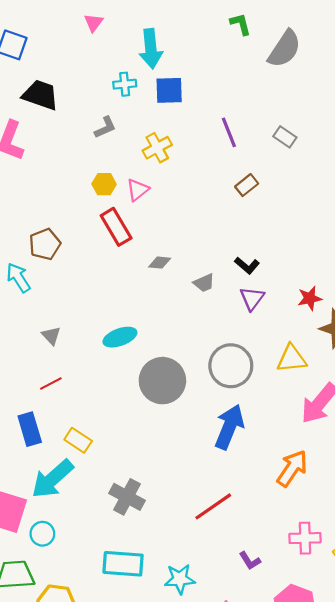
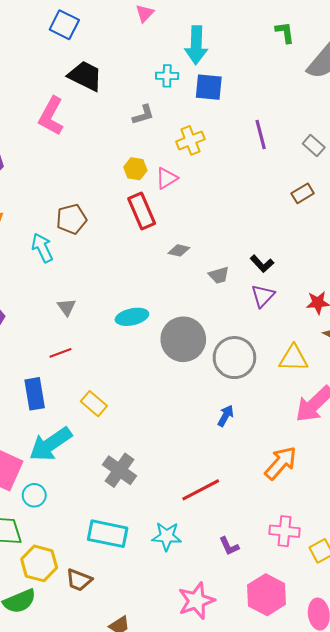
brown rectangle: (247, 185) -> (303, 193), moved
gray circle: (162, 381) -> (183, 339), moved
blue arrow: (229, 427) -> (226, 416), size x0.5
yellow rectangle: (78, 440) -> (94, 404), moved
cyan star: (180, 579) -> (167, 536), moved

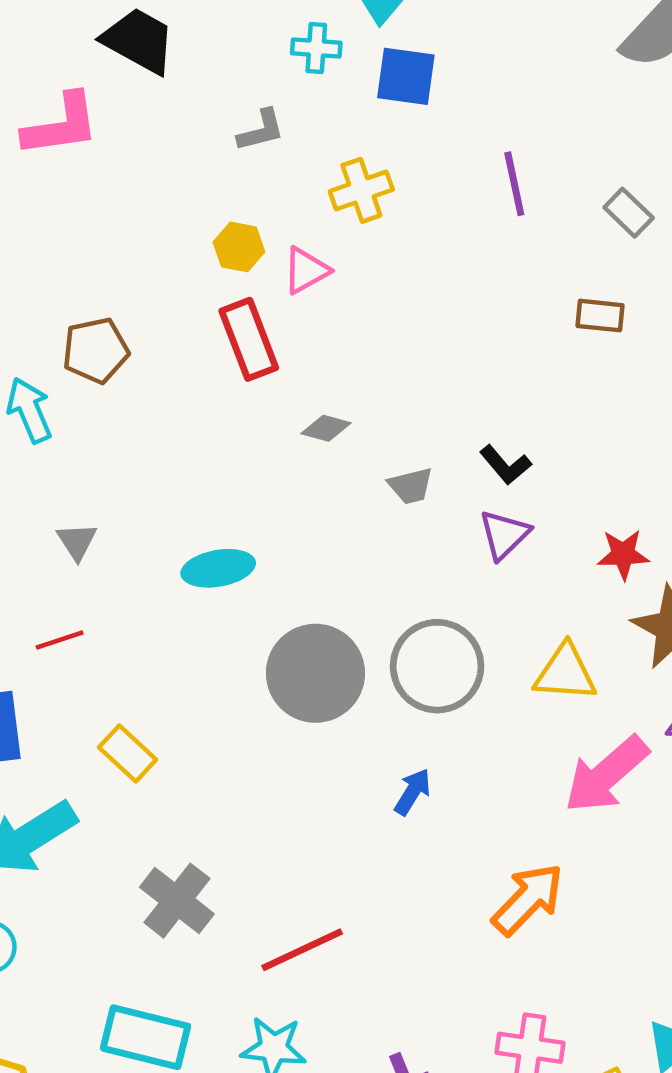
pink L-shape: (51, 116) -> (61, 125), turned -129
brown rectangle: (303, 193) -> (600, 316), turned 35
gray circle: (183, 339) -> (315, 673), moved
red line: (201, 490) -> (302, 950), moved

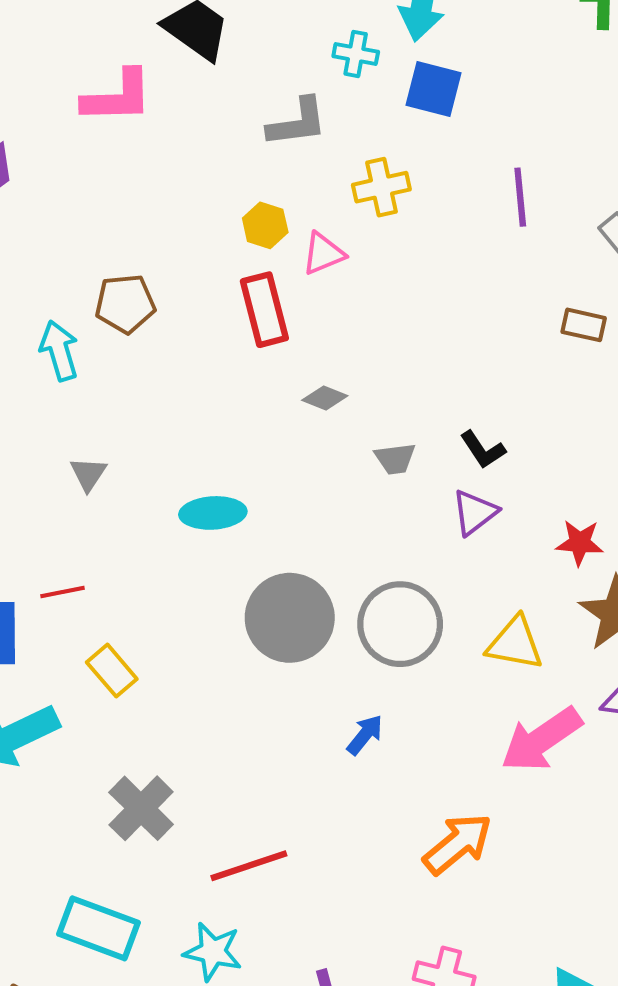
gray L-shape: (261, 130) -> (297, 122), size x1.4
red line: (60, 640) -> (62, 592), moved

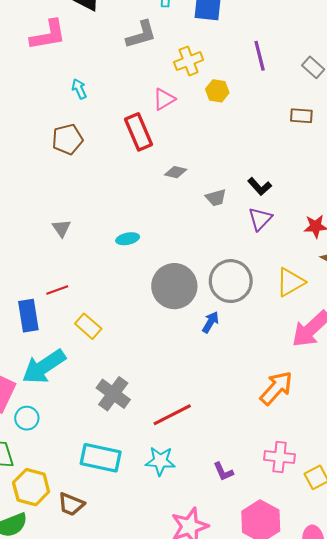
yellow hexagon: (265, 225) -> (217, 91), moved
cyan arrow: (59, 351) -> (79, 89), moved, size x0.7
cyan ellipse: (213, 513) -> (128, 239), size x0.7
yellow triangle: (515, 643) -> (290, 282), turned -32
blue arrow: (365, 735) -> (210, 322), moved

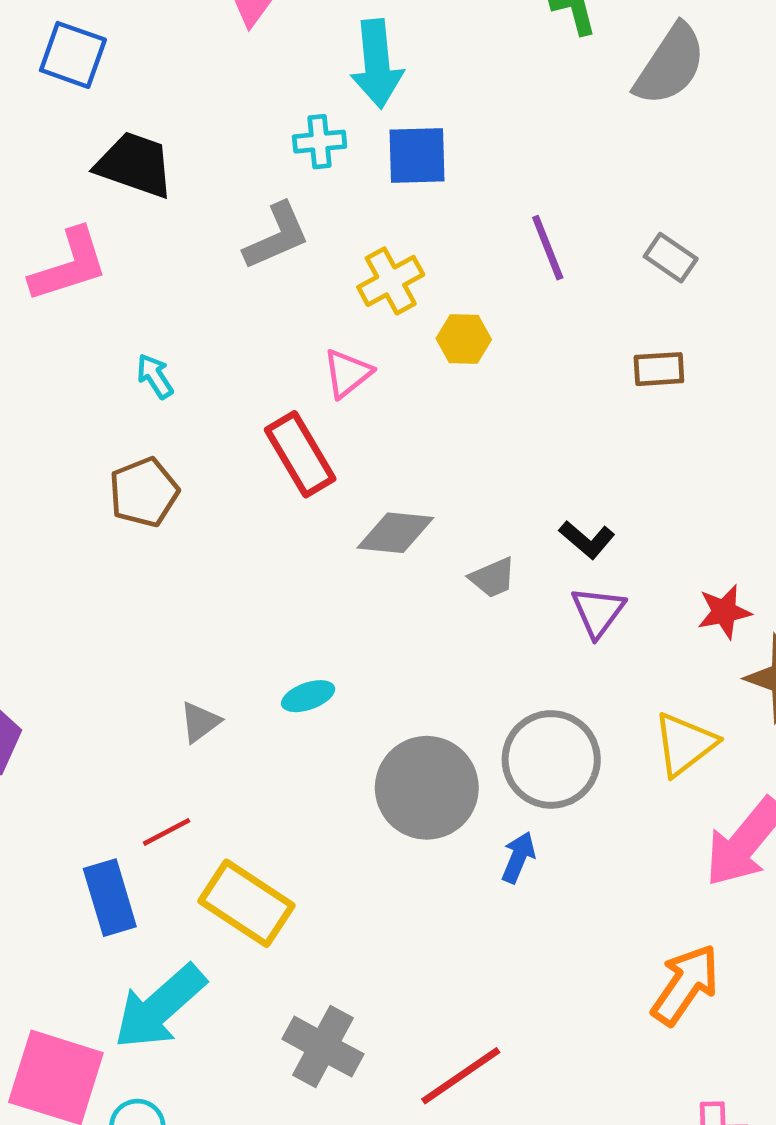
gray diamond: (176, 172) -> (395, 533), size x1.5
gray triangle: (62, 228) -> (200, 722), moved, turned 36
yellow rectangle: (88, 326) -> (246, 903), size x1.5

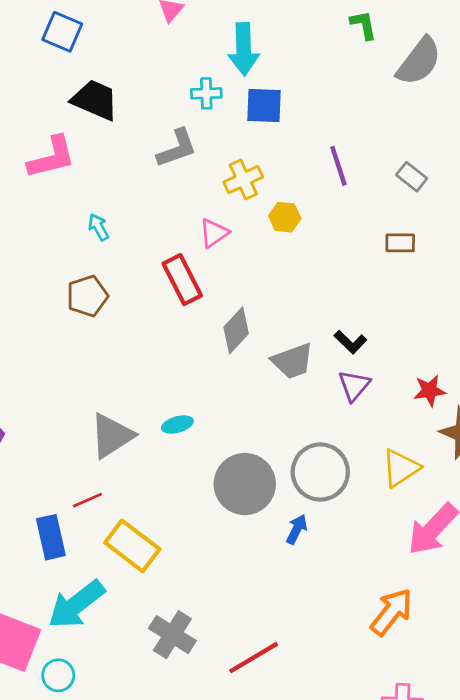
gray diamond: (395, 533) -> (236, 330), turned -57
gray trapezoid: (493, 578) -> (293, 361), size x1.5
gray triangle: (200, 722) -> (112, 436), size x1.8

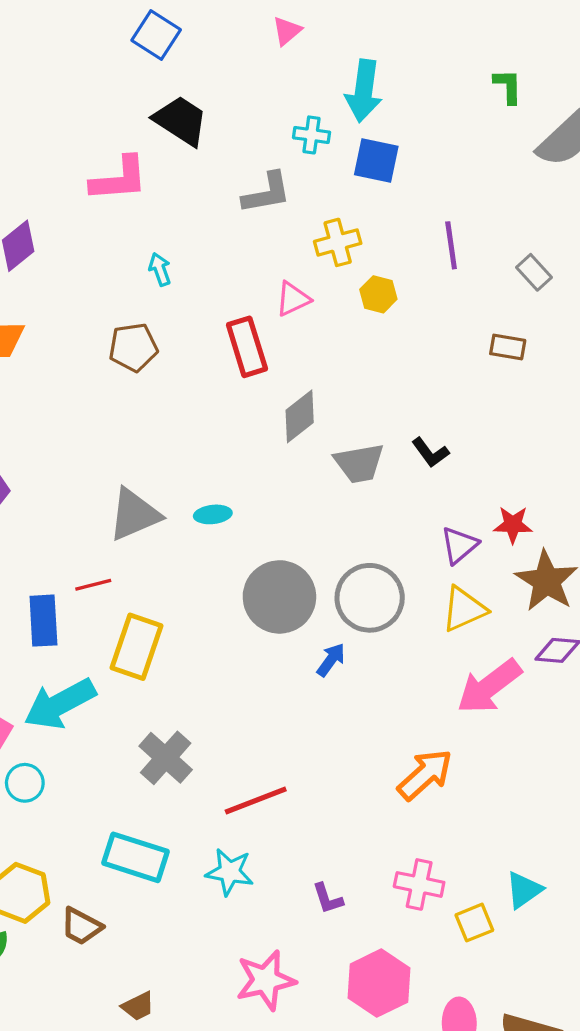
purple triangle: (354, 386) -> (459, 545), moved
yellow rectangle: (132, 546) -> (137, 647), turned 62

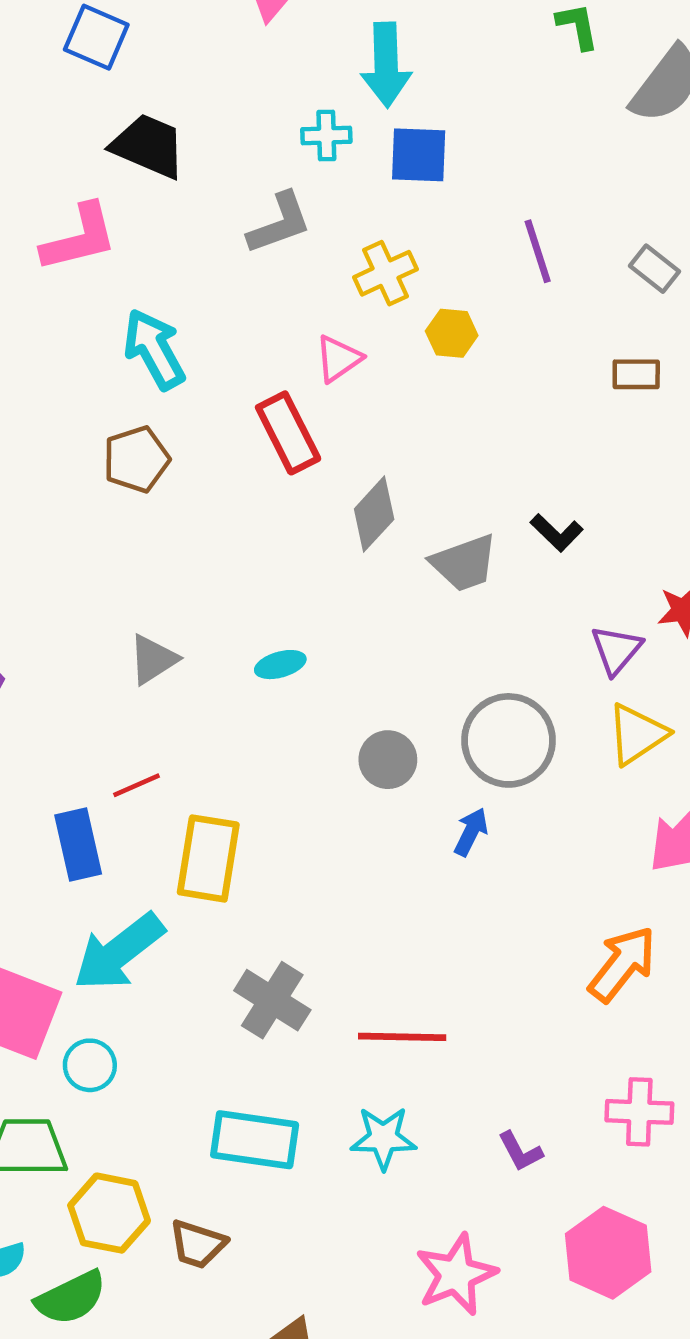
cyan arrow: (160, 269) -> (154, 349), size x1.8
gray triangle: (134, 515) -> (153, 659), moved, size x0.7
gray circle: (279, 597) -> (388, 760), size x0.6
red line: (256, 801) -> (402, 1037), turned 32

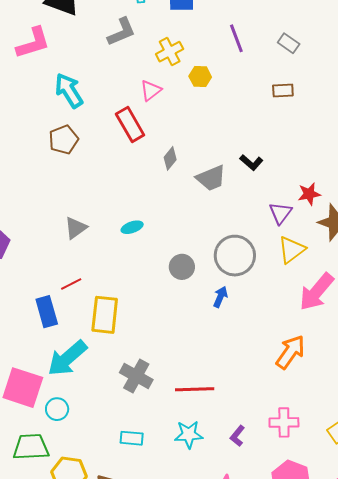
gray diamond: (374, 514) -> (170, 158), size x0.7
pink cross: (639, 1112) -> (284, 422), moved
cyan rectangle: (255, 1140) -> (132, 438), size x0.6
purple L-shape: (520, 1151) -> (237, 436), moved, turned 70

